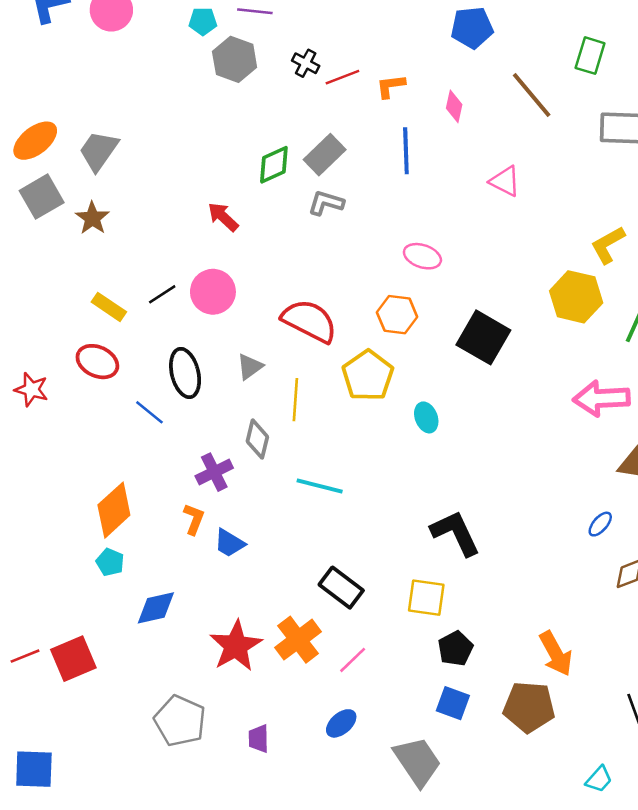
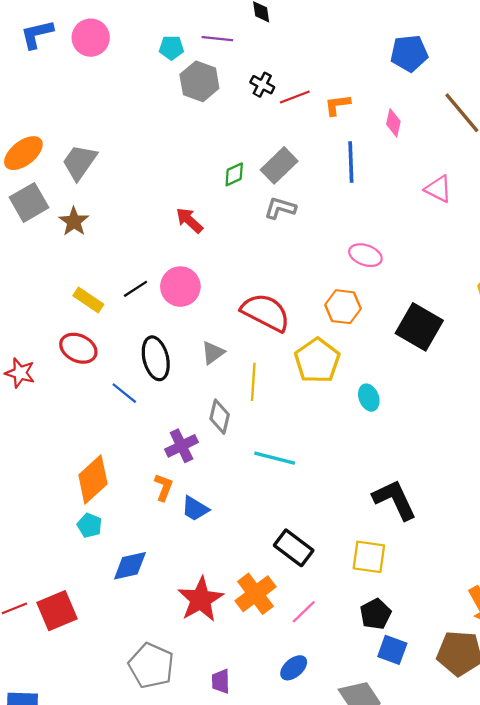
green diamond: (274, 165) -> (234, 174), size x0.7
black pentagon: (455, 648) -> (376, 614), moved

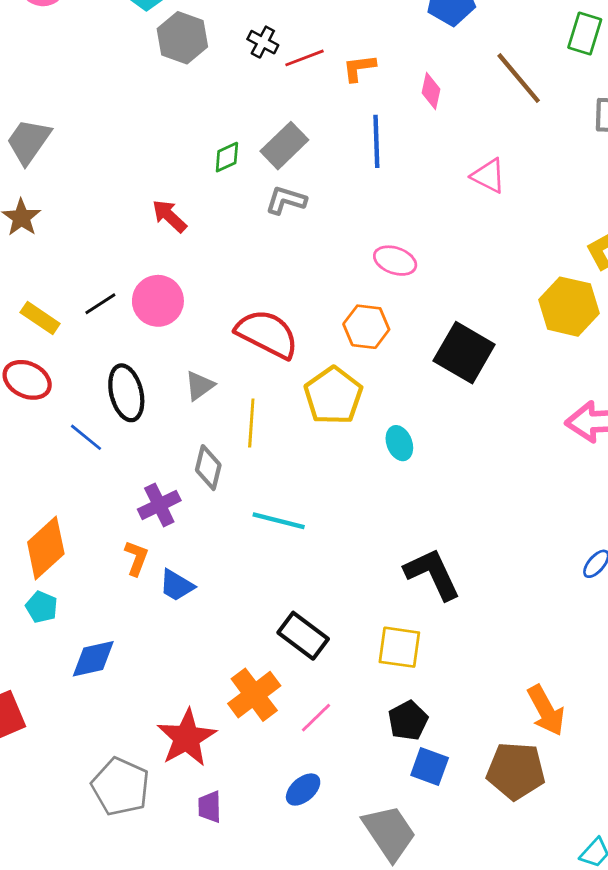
red star: (201, 599) -> (187, 738), moved

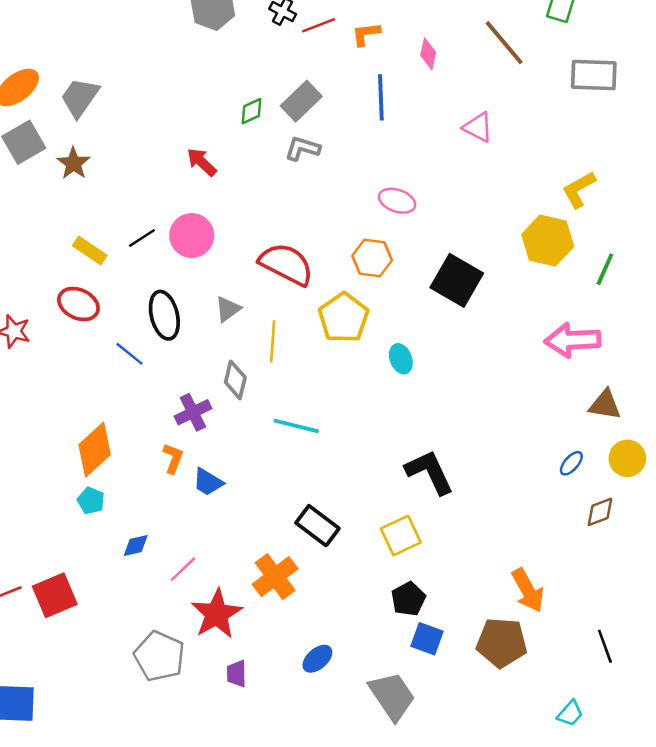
yellow square: (399, 647) -> (401, 535), turned -33
blue diamond: (93, 659) -> (136, 545), size x0.7
pink line: (316, 718) -> (183, 569), moved

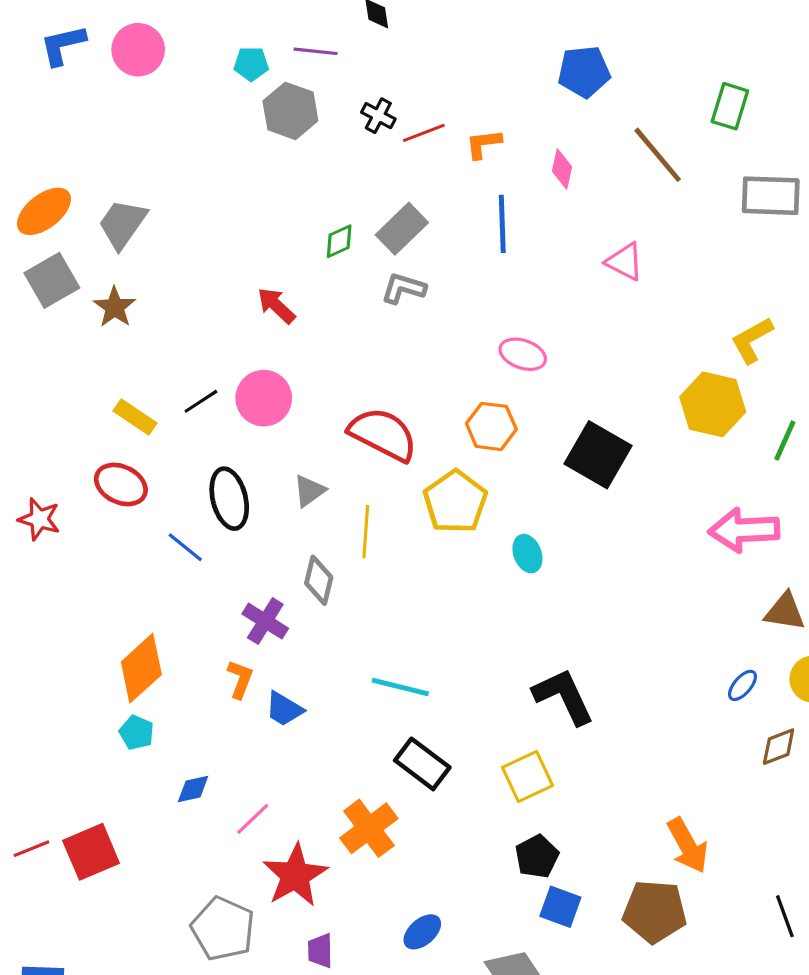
purple cross: (193, 412) -> (265, 621), turned -32
cyan line: (296, 426) -> (400, 687), moved

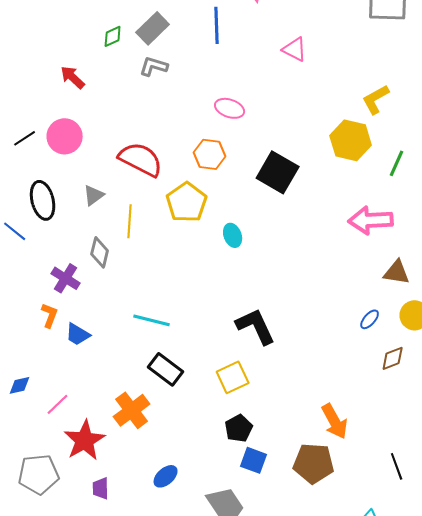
gray pentagon: (223, 929) -> (39, 474), turned -30

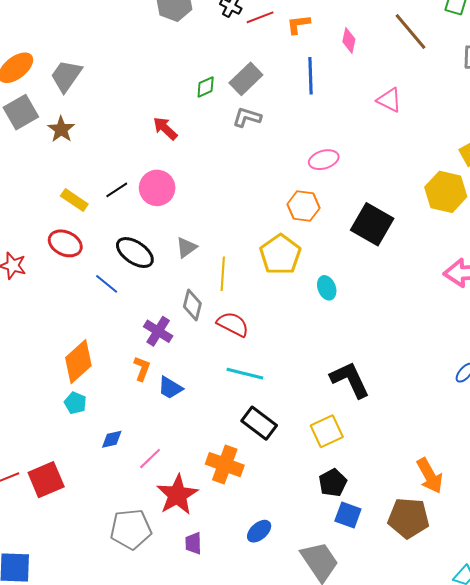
pink ellipse: (230, 108) -> (324, 160), turned -36
red semicircle: (141, 159) -> (233, 324), moved, size x0.7
black ellipse: (43, 200) -> (135, 253), turned -42
orange cross: (132, 410) -> (225, 465), turned -33

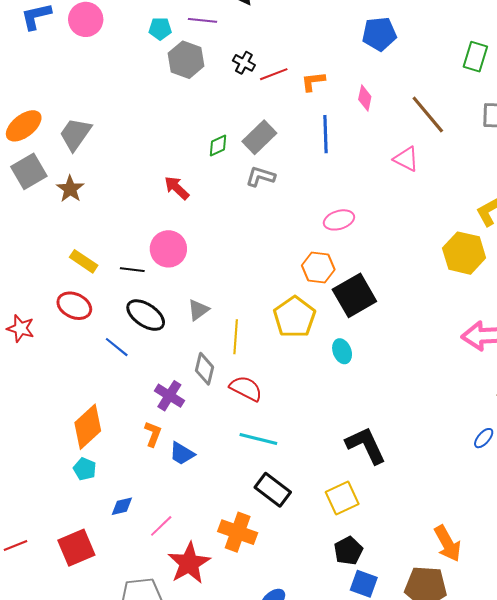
brown line: (411, 31) -> (428, 115), moved
black line: (117, 190) -> (132, 270), moved, turned 40
black square: (372, 224) -> (354, 295), moved, turned 30
red square: (46, 480) -> (76, 548), moved

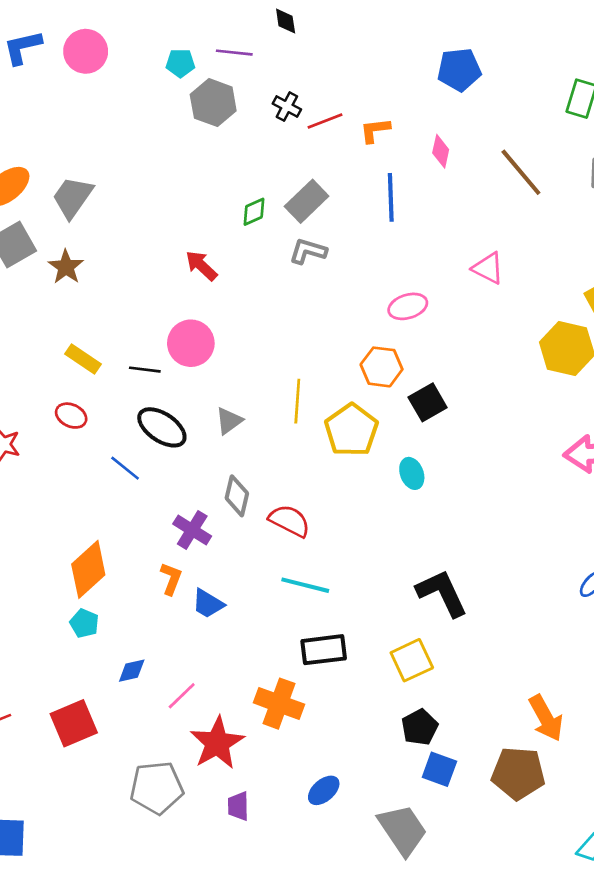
pink triangle: (406, 159) -> (488, 268), moved
black square: (354, 295) -> (428, 402), size x0.7
red ellipse: (74, 306) -> (71, 416), size x0.7
yellow line: (236, 337) -> (297, 401), moved
black rectangle: (273, 490) -> (324, 650), turned -44

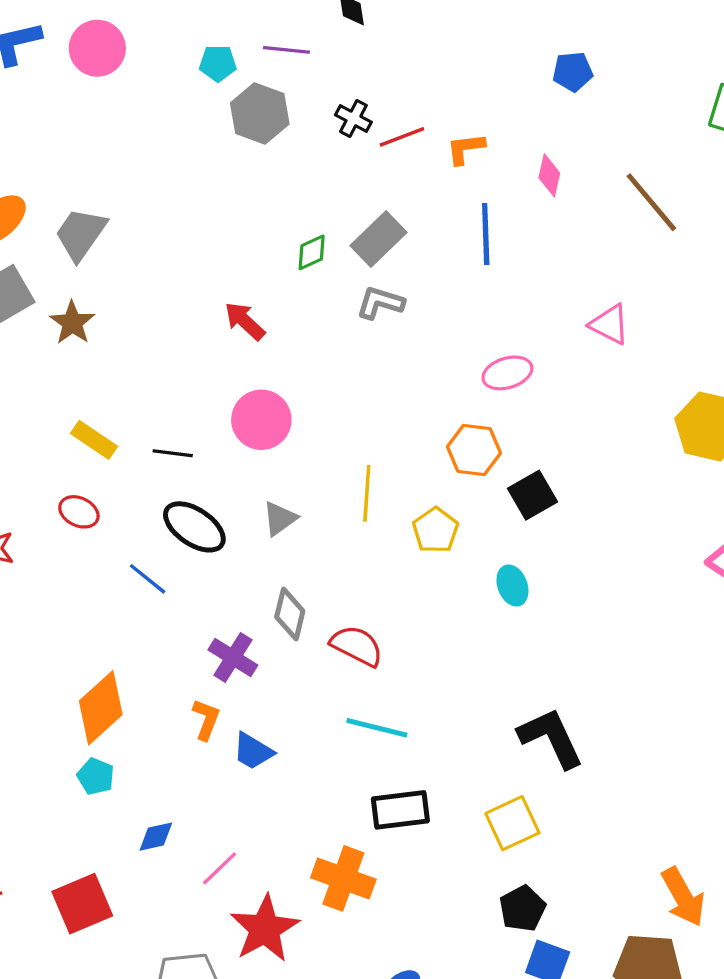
blue pentagon: (459, 70) -> (573, 72), size x0.7
pink circle: (191, 343) -> (261, 420), moved
yellow pentagon: (351, 430) -> (435, 530), size x0.7

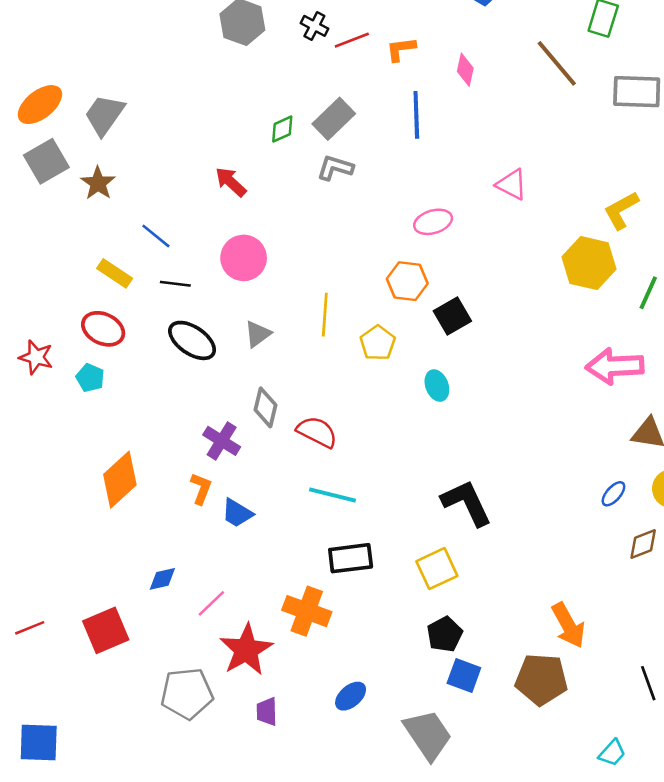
brown line: (651, 202) -> (557, 63), moved
red ellipse: (79, 512) -> (103, 329), size x1.4
blue line: (148, 579) -> (156, 236), moved
cyan pentagon: (96, 776) -> (90, 378), moved

